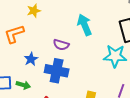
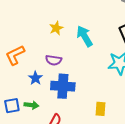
yellow star: (34, 11) -> (56, 28), moved
purple semicircle: (61, 45) -> (54, 60), moved

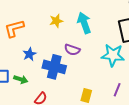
yellow star: (56, 28) -> (56, 21), moved
purple semicircle: (54, 60) -> (72, 50), moved

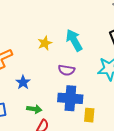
blue cross: (54, 67) -> (70, 98), moved
green arrow: (21, 79) -> (34, 109), moved

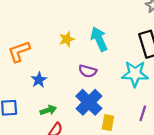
blue cross: (70, 98) -> (89, 102), turned 35
green arrow: (34, 109) -> (48, 110), turned -32

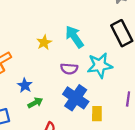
cyan star: (135, 74) -> (100, 65), moved
green arrow: (48, 110) -> (35, 103), moved

